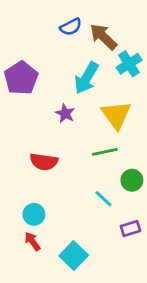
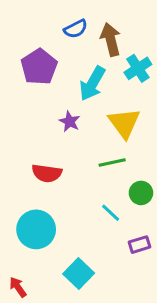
brown arrow: (103, 37) -> (111, 39), turned 32
purple pentagon: (21, 78) -> (39, 67), moved
cyan circle: (34, 214) -> (36, 229), size x1.6
red arrow: (32, 241) -> (18, 287), moved

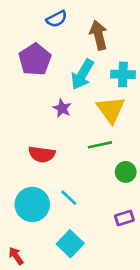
blue semicircle: (76, 29) -> (57, 19), moved
cyan cross: (138, 68) -> (123, 74), moved, turned 35
cyan line: (111, 213) -> (69, 198), moved

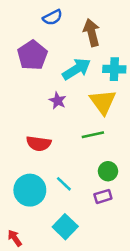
cyan arrow: (82, 74) -> (76, 69), turned -152
green circle: (126, 172) -> (108, 171), moved
purple rectangle: (124, 218) -> (103, 196), moved

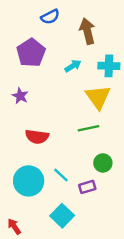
cyan arrow: (76, 69) -> (73, 66), size x0.6
purple star: (58, 101) -> (20, 96), moved
purple rectangle: (103, 196) -> (87, 187), moved

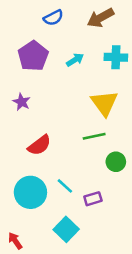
brown arrow: (87, 31) -> (101, 18), moved, turned -105
cyan arrow: (73, 66) -> (75, 60), moved
cyan cross: (109, 66) -> (116, 57), moved
red semicircle: (37, 137) -> (39, 145), turned -45
green circle: (103, 163) -> (116, 162), moved

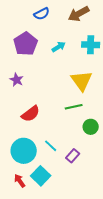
purple rectangle: (93, 199) -> (73, 156), turned -32
cyan square: (66, 229) -> (41, 176), moved
red arrow: (15, 241) -> (20, 181), moved

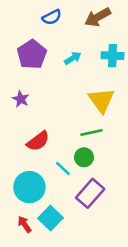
green circle: (91, 127) -> (84, 157), moved
cyan line: (51, 146) -> (63, 168), moved
purple rectangle: (73, 156) -> (90, 193), size x1.6

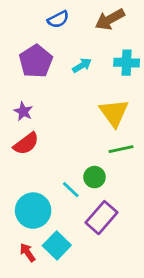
green line: (91, 133) -> (121, 149), moved
red semicircle: (38, 141) -> (26, 144), moved

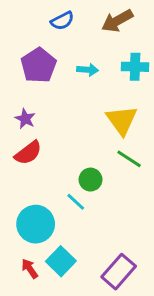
cyan arrow: (82, 65) -> (88, 70), turned 36
green line: (121, 149) -> (129, 159), turned 45
green circle: (94, 177) -> (91, 180), moved
purple rectangle: (101, 218) -> (119, 272), moved

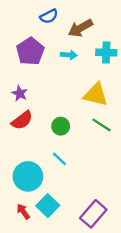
brown arrow: (117, 21) -> (80, 28), moved
yellow triangle: (122, 120) -> (96, 95), turned -40
green circle: (91, 180) -> (61, 126), moved

